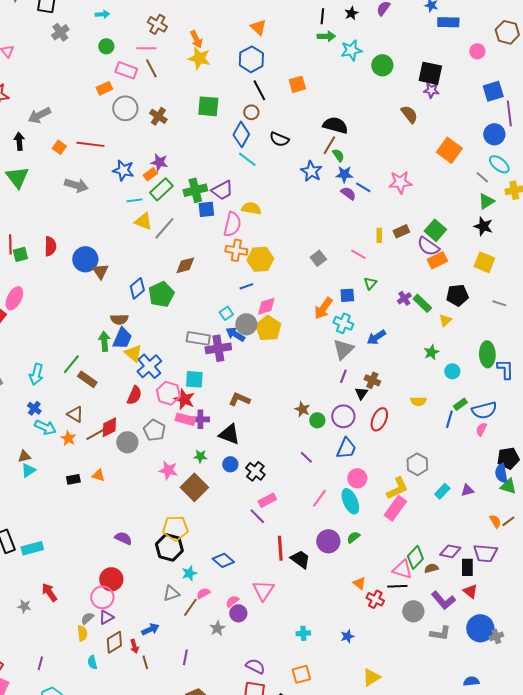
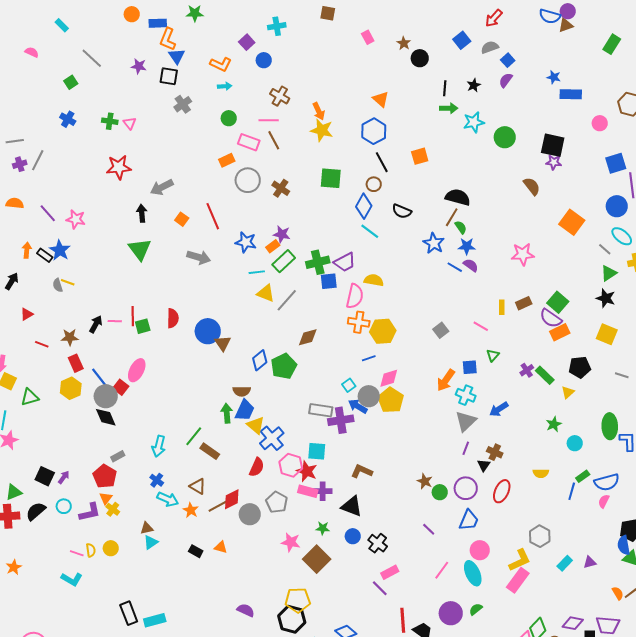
red line: (90, 144) -> (213, 216), turned 60
blue line: (363, 187) -> (455, 267), moved
black rectangle: (73, 479) -> (196, 551), turned 40

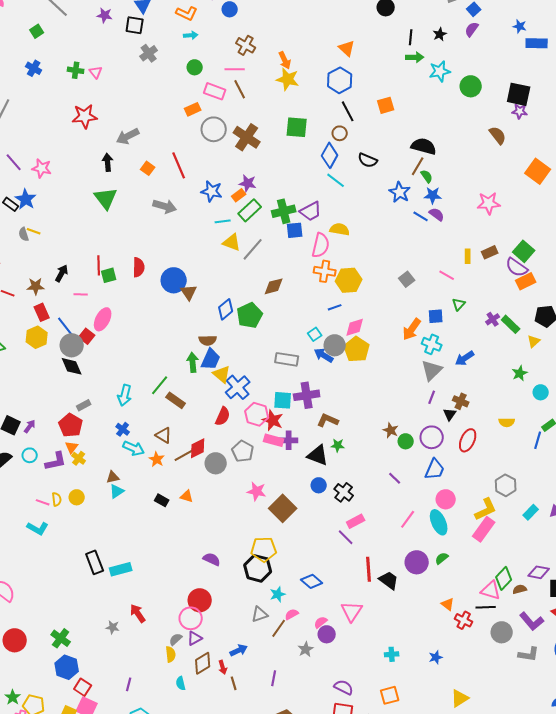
brown cross: (281, 188) -> (247, 137), size x1.5
pink line: (115, 321) -> (81, 294), moved
purple cross: (341, 420) -> (307, 395), moved
green star: (323, 528) -> (338, 445), moved

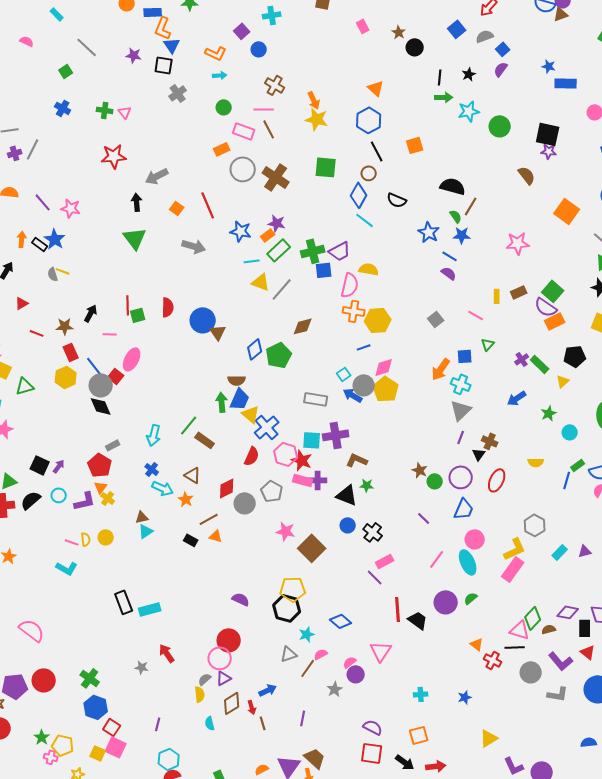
brown line: (418, 166) -> (471, 206), moved
purple semicircle: (437, 214) -> (449, 273), moved
blue arrow: (465, 358) -> (517, 398), moved
brown line: (184, 455) -> (209, 519), moved

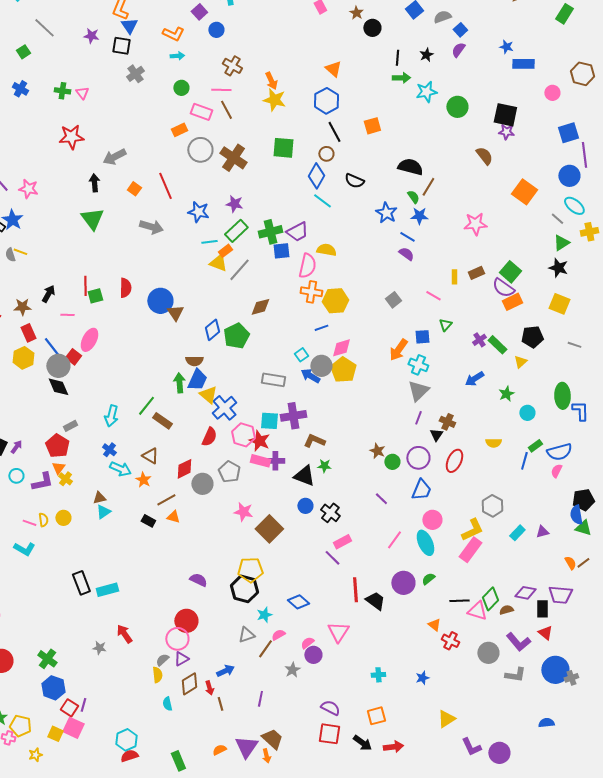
orange rectangle: (268, 235) -> (225, 251), moved
black line: (515, 647) -> (459, 601), moved
purple line: (158, 724) -> (83, 705), moved

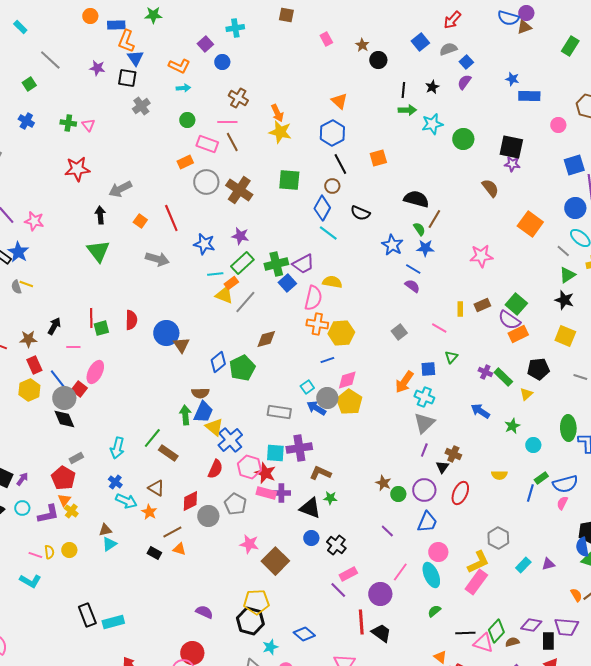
blue square: (281, 251) -> (287, 283), turned -36
purple cross: (479, 340) -> (485, 372), turned -32
blue arrow: (474, 379) -> (480, 411), turned 66
purple circle: (403, 583) -> (380, 594), moved

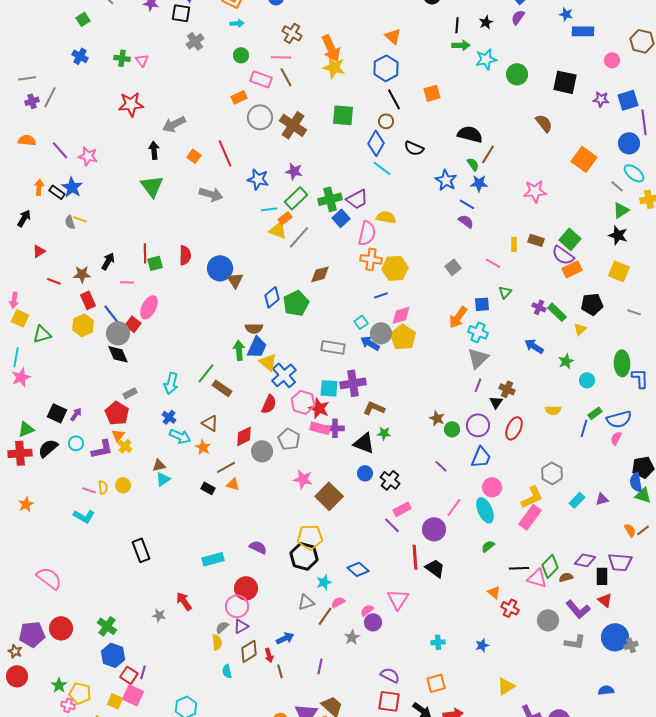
orange arrow: (277, 113) -> (331, 48), size x1.5
purple star: (512, 164) -> (601, 99), moved
brown rectangle: (482, 305) -> (536, 240), turned 42
cyan rectangle: (113, 622) -> (213, 559), moved

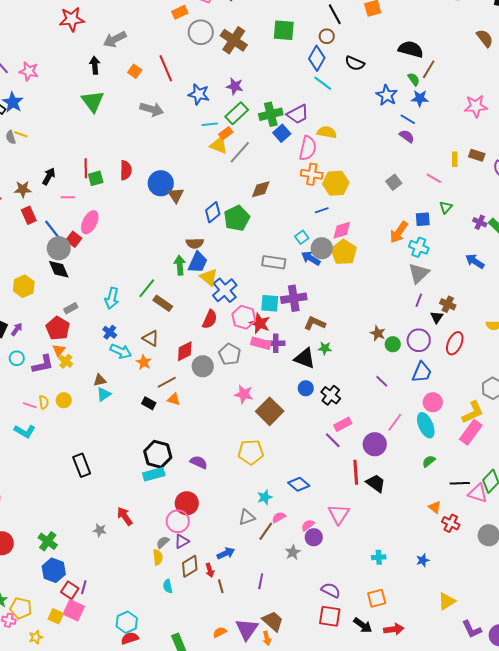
yellow hexagon: (83, 325) -> (24, 286), moved
black hexagon: (304, 556) -> (158, 454), moved

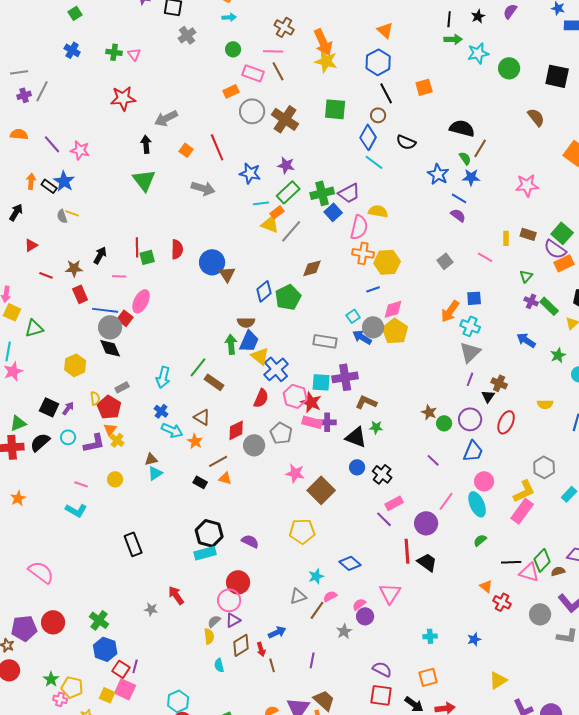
green triangle: (446, 207) -> (526, 276), moved
blue line: (54, 231) -> (105, 310), turned -45
yellow semicircle: (44, 402) -> (95, 398), moved

